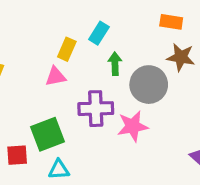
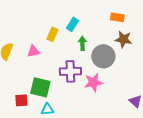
pink triangle: (56, 76) -> (33, 51), moved
green square: (48, 134) -> (40, 87), turned 35

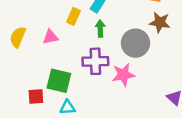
green arrow: (82, 43) -> (100, 29), moved

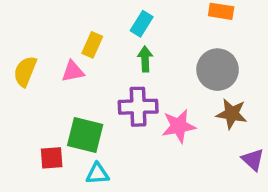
yellow rectangle: (74, 16) -> (92, 45), moved
brown star: (160, 22) -> (232, 114), moved
gray circle: (135, 43) -> (218, 70), moved

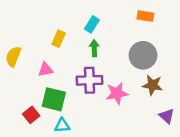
pink triangle: (73, 71) -> (45, 70), moved
red square: (52, 158) -> (31, 115), turned -35

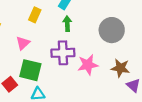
pink triangle: (45, 70) -> (23, 43), turned -32
brown star: (153, 85) -> (120, 68), moved

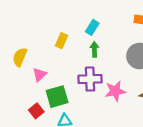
pink triangle: (23, 43) -> (40, 75), moved
green square: (30, 70) -> (57, 97), turned -30

